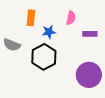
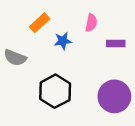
orange rectangle: (31, 18) -> (40, 23), turned 42
black hexagon: (44, 57) -> (55, 91), moved

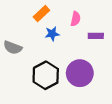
orange rectangle: (40, 23) -> (41, 14), moved
purple circle: (114, 96) -> (80, 73), moved

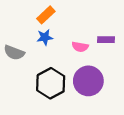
pink semicircle: (76, 19) -> (80, 47), moved, turned 88
blue star: (52, 34) -> (45, 37), moved

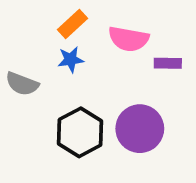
pink semicircle: (80, 47) -> (129, 39), moved, size x1.5

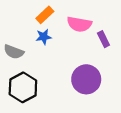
purple rectangle: (168, 63) -> (103, 39), turned 63
black hexagon: (80, 132) -> (23, 87), moved

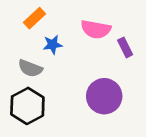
orange rectangle: (45, 15) -> (34, 18), moved
gray semicircle: (14, 52) -> (30, 68), moved

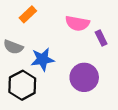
blue star: (53, 45) -> (43, 59), moved, size x1.5
gray semicircle: (30, 68) -> (13, 47), moved

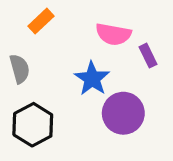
gray semicircle: (13, 47) -> (20, 69), turned -126
blue star: (43, 59) -> (92, 79), moved, turned -30

